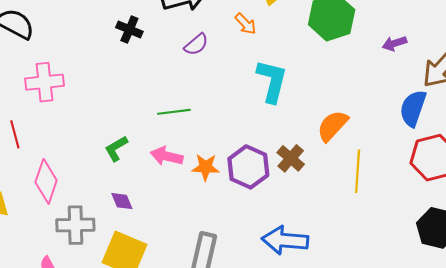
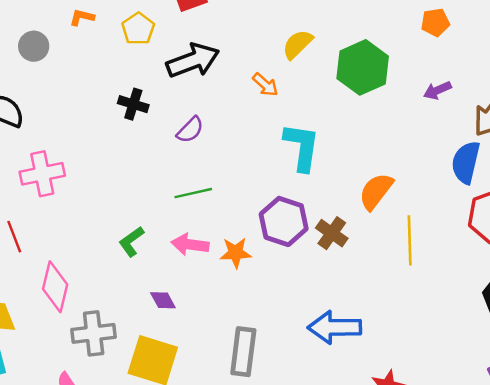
purple semicircle: (196, 44) -> (190, 130), moved
purple hexagon: (248, 167) -> (284, 221), moved
purple diamond: (122, 201) -> (163, 300), moved

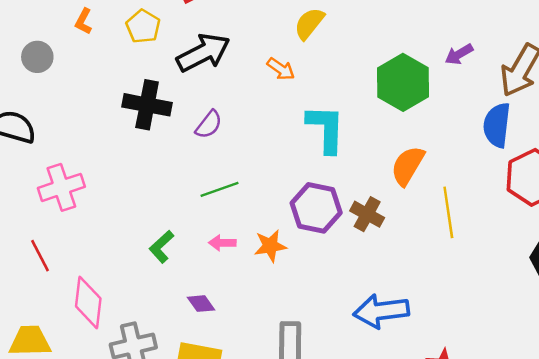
orange L-shape: (82, 17) -> (84, 21), turned -70
green hexagon: (363, 67) -> (403, 82), moved
black cross: (133, 104) -> (147, 105), size x1.5
pink arrow: (190, 245) -> (222, 243), size x0.7

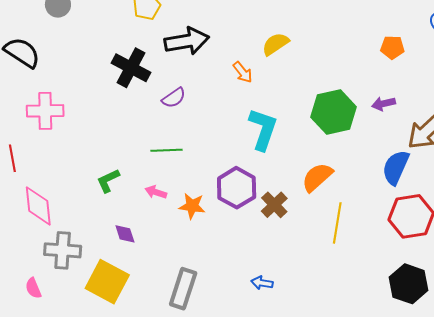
pink diamond: (88, 302) -> (38, 206), turned -30
blue arrow: (381, 311) -> (262, 283), size x0.5

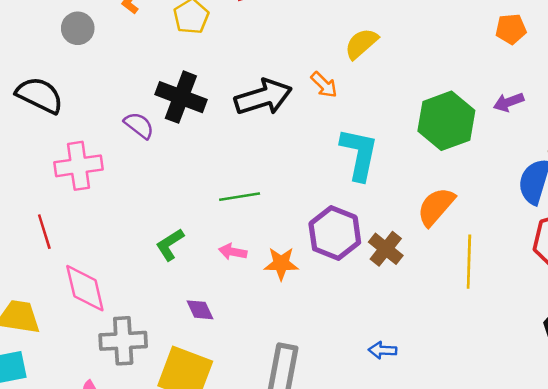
black arrow: (187, 41) -> (263, 97), moved
purple semicircle: (174, 98) -> (139, 125), moved, turned -100

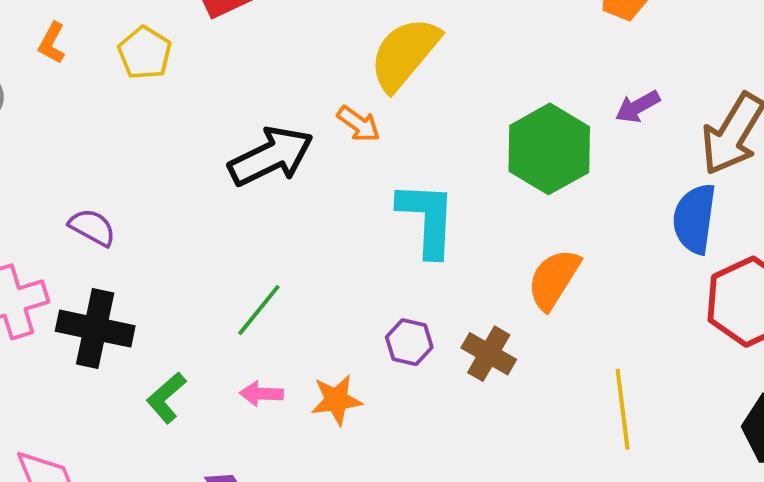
yellow semicircle: (361, 44) -> (405, 54), size x1.5
black cross: (181, 97) -> (95, 329), moved
green line: (240, 197) -> (259, 310), turned -33
purple hexagon: (335, 233) -> (409, 342), size x0.6
yellow line: (469, 262) -> (623, 409), moved

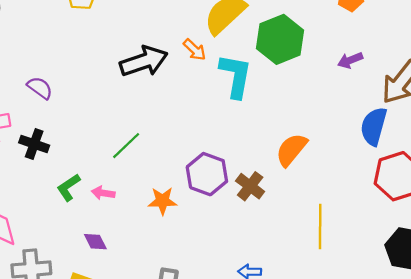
green hexagon: (549, 149) -> (280, 39), moved
cyan L-shape: (427, 219) -> (236, 76), moved
black cross: (95, 329) -> (34, 144), size x0.7
purple hexagon: (409, 342) -> (207, 174), size x1.6
pink arrow: (261, 394) -> (103, 193), moved

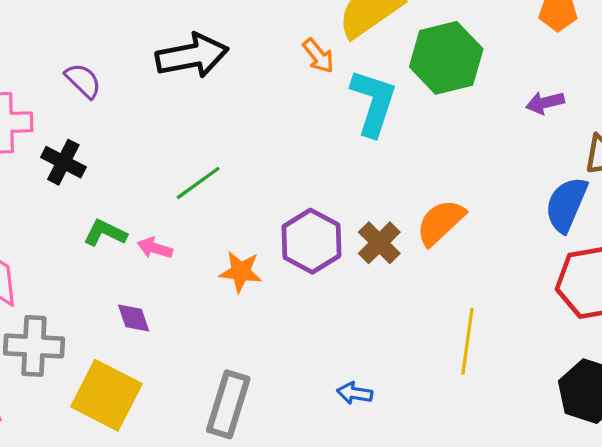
black arrow: (144, 61) -> (192, 56), moved
brown cross: (250, 186) -> (379, 243), moved
green L-shape: (69, 187) -> (105, 233), turned 52

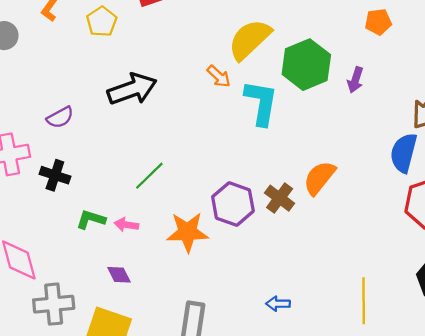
purple semicircle: (83, 81) -> (60, 117), turned 116
purple arrow: (545, 103) -> (355, 80), moved, turned -50
orange star: (241, 272) -> (188, 232), size x1.4
yellow line: (467, 341) -> (364, 301), moved

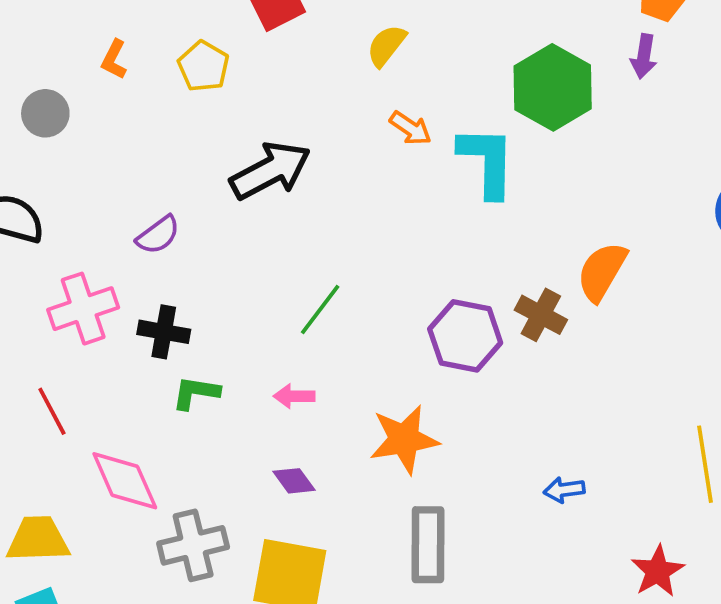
yellow semicircle: (250, 39) -> (386, 45), moved, size x0.6
purple arrow: (355, 80) -> (644, 56), moved
green L-shape: (91, 219) -> (196, 393), moved
orange star: (188, 232) -> (404, 439), moved

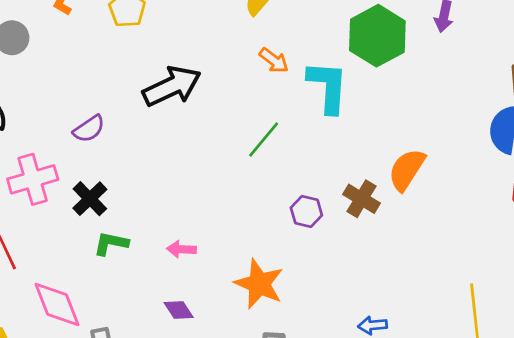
green line: (320, 309) -> (264, 139), moved
black cross: (164, 332) -> (90, 199), turned 33
purple hexagon: (465, 336) -> (306, 211), size x0.6
orange star: (404, 439) -> (259, 284), turned 30

